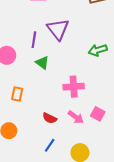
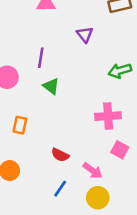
purple triangle: (58, 29) -> (85, 34), moved, size x0.6
pink cross: (74, 87) -> (108, 116), moved
pink arrow: (76, 117) -> (93, 171), moved

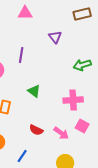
green triangle: (51, 86) -> (34, 91), moved
pink arrow: (93, 171) -> (61, 133), moved
blue line: (60, 189) -> (22, 156), moved

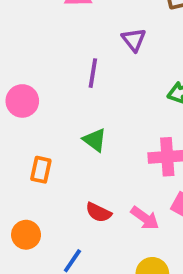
purple line: (21, 55) -> (93, 73), moved

